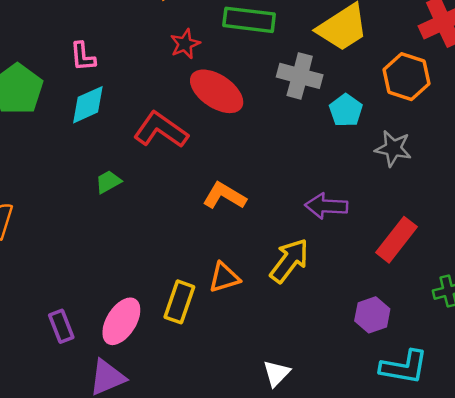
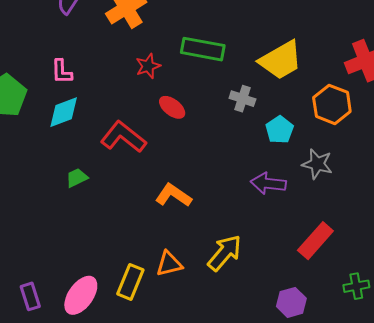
gray cross: (300, 76) -> (242, 99), size x0.7
red ellipse: (217, 91) -> (172, 107), size x0.6
purple arrow: (326, 206) -> (268, 183), moved

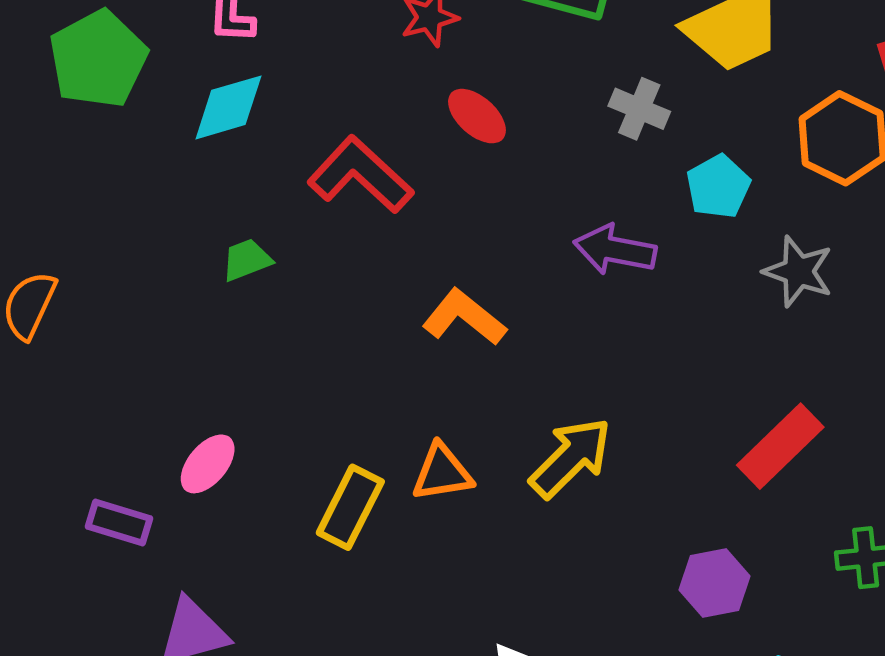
purple arrow: (268, 183) -> (615, 250), moved
pink ellipse: (81, 295) -> (208, 464), moved, size x0.7
purple rectangle: (30, 296) -> (119, 522), turned -60

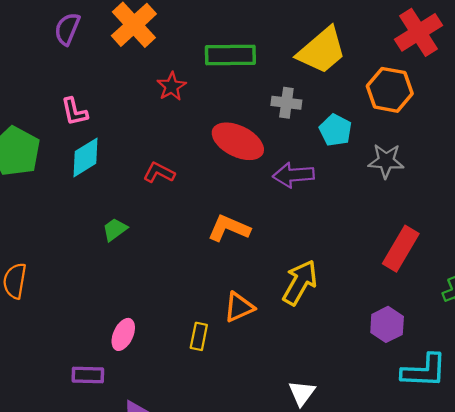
red ellipse: (477, 116) -> (238, 141), moved, size x1.6
red L-shape: (360, 175) -> (159, 173), size x0.6
yellow rectangle: (350, 507) -> (199, 336), size x0.7

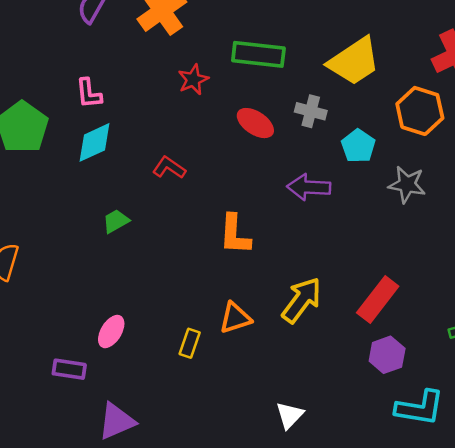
red ellipse: (238, 141) -> (255, 123), moved, size x0.7
orange L-shape: (229, 228) -> (235, 234), turned -117
red rectangle: (401, 249) -> (378, 300), moved

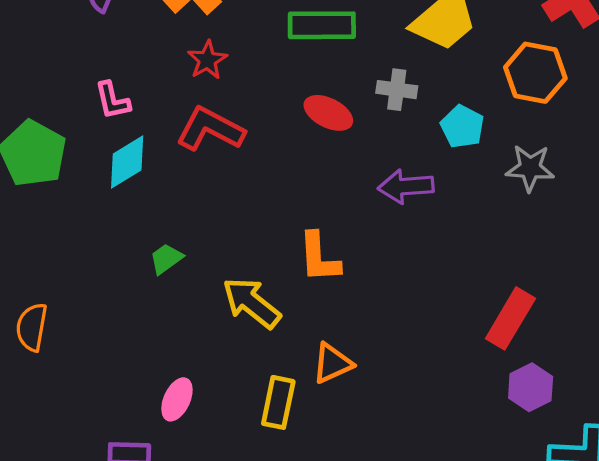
red star: (193, 80) -> (207, 60), moved
red L-shape: (169, 168) -> (210, 129), moved, size x1.6
yellow arrow: (302, 300) -> (252, 303), moved, turned -81
yellow rectangle: (190, 343) -> (278, 402), size x1.4

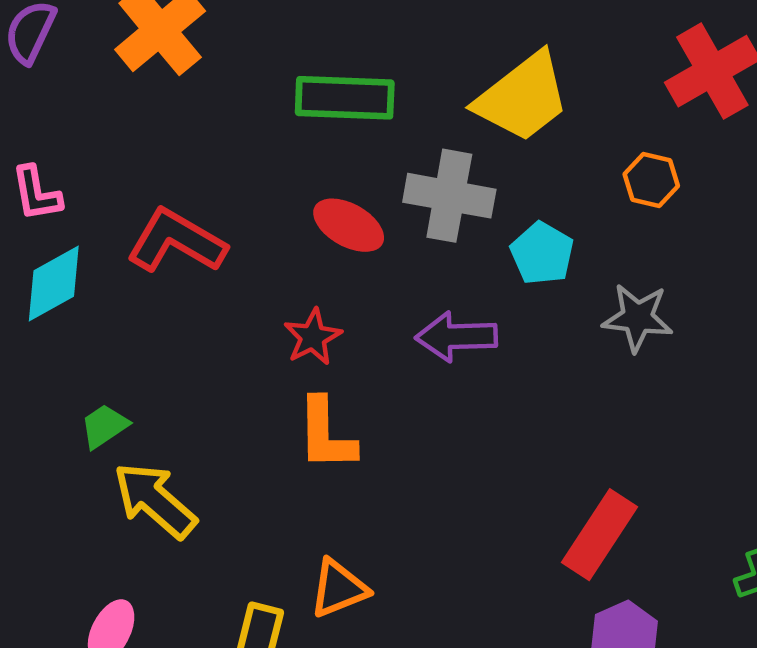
red star: (207, 60) -> (313, 337), moved
orange hexagon: (535, 73) -> (651, 180), size x0.6
gray cross: (397, 90) -> (449, 196), size x1.5
yellow arrow: (252, 303) -> (155, 500), moved

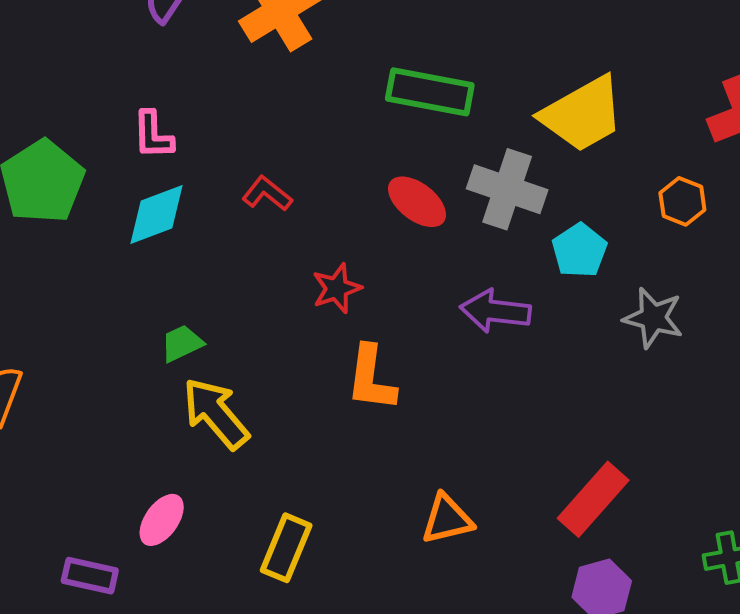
red L-shape: (176, 241) -> (267, 194), size x0.6
red star: (313, 337) -> (337, 288), moved
orange triangle: (339, 588) -> (447, 519), moved

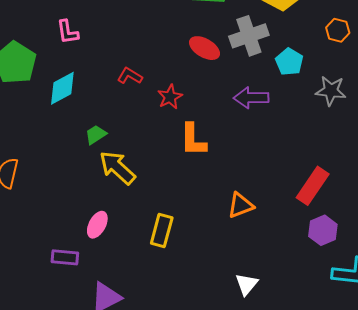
gray cross: (507, 189) -> (249, 36), turned -30
red L-shape: (267, 194) -> (130, 76), moved
cyan diamond: (156, 214) -> (62, 88), moved

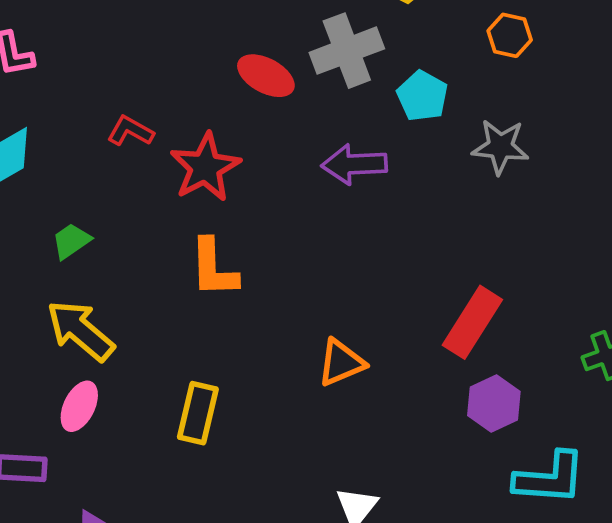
red star: (170, 97) -> (205, 167), size x1.5
orange L-shape: (193, 140) -> (214, 268), moved
yellow arrow: (117, 168) -> (80, 331), moved

